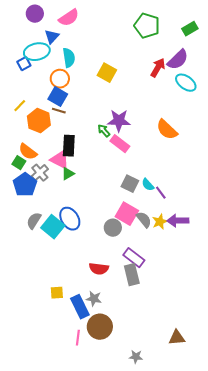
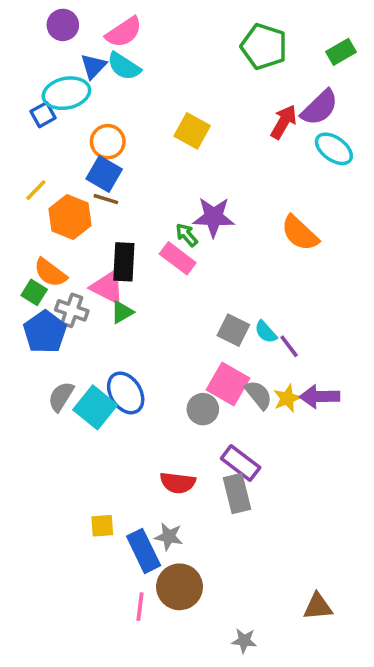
cyan semicircle: (69, 58) -> (124, 66), moved, turned 132
pink rectangle: (120, 144) -> (178, 258), moved
gray cross: (40, 173) -> (72, 310), turned -30

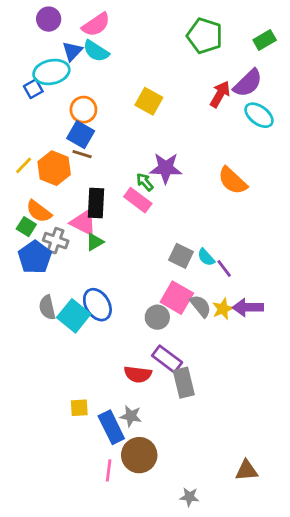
yellow line: (36, 190) -> (24, 165), moved
gray semicircle: (61, 397) -> (47, 307), turned -45
purple rectangle: (241, 463) -> (167, 359), moved

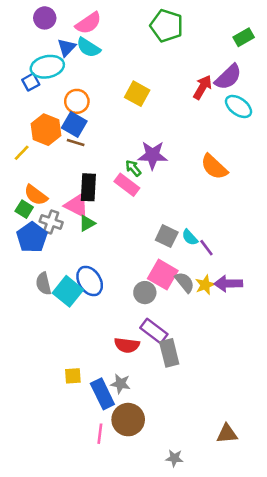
green pentagon: (205, 36) -> (167, 26), moved
orange hexagon: (54, 168) -> (46, 130), moved

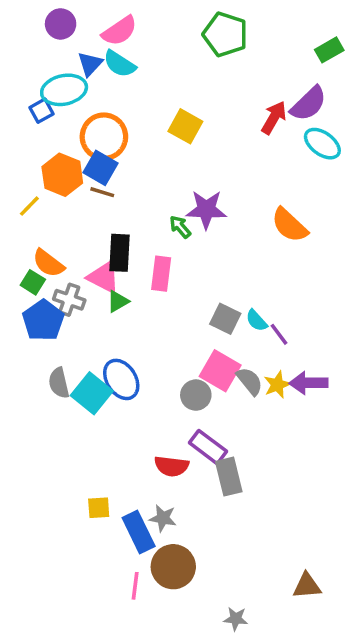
orange circle: (77, 101) -> (104, 137), size x1.4
pink rectangle: (127, 185) -> (161, 274), moved, turned 60

